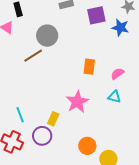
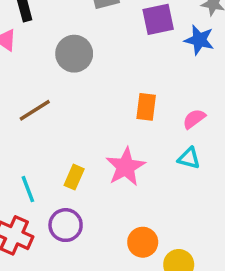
brown line: (33, 56) -> (35, 110), moved
yellow rectangle: (53, 119) -> (74, 177), moved

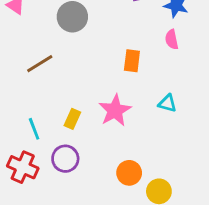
pink semicircle: (194, 119) -> (172, 39), moved, turned -66

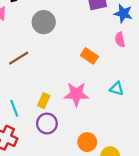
orange rectangle: (132, 61) -> (89, 56), turned -63
pink star: (115, 110) -> (76, 94), turned 30
purple circle: (65, 159) -> (47, 124), moved

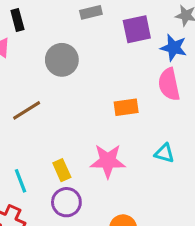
pink semicircle: (120, 40) -> (169, 84), size x1.5
orange rectangle: (89, 56) -> (126, 107), turned -42
yellow rectangle: (44, 101) -> (62, 170), turned -48

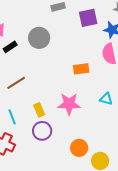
black rectangle: (17, 20) -> (10, 47), moved, turned 72
brown line: (27, 110) -> (16, 83), moved

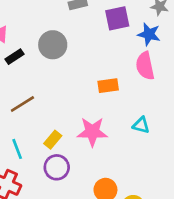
yellow rectangle: (39, 110) -> (53, 140), turned 64

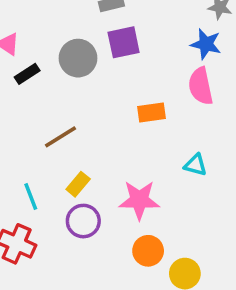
purple square: (117, 18) -> (124, 42), moved
brown line: (22, 104) -> (60, 137), moved
pink star: (92, 132) -> (139, 200), moved

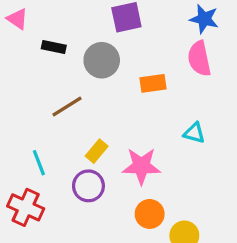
gray circle: (78, 58) -> (102, 60), moved
black rectangle: (27, 74) -> (54, 47), moved, turned 45
yellow rectangle: (78, 184) -> (97, 151), moved

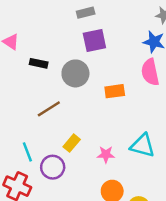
cyan triangle: (194, 133) -> (143, 146), moved, size x1.5
pink star: (141, 166) -> (106, 154), size x0.6
purple circle: (88, 186) -> (53, 167), moved

